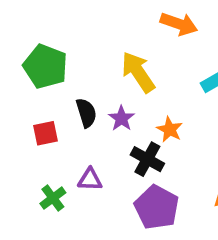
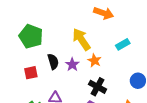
orange star: (170, 129) -> (94, 61), moved
black cross: (147, 159) -> (98, 87), moved

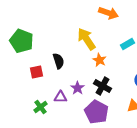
green pentagon: (31, 36) -> (21, 41), moved
purple star: (72, 65) -> (77, 88), moved

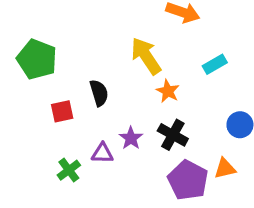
purple pentagon: (96, 112) -> (188, 180), moved

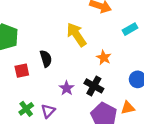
cyan rectangle: (215, 64) -> (130, 29), moved
orange star: (168, 91) -> (104, 58), moved
purple triangle: (102, 153) -> (48, 111), moved, turned -48

